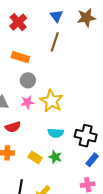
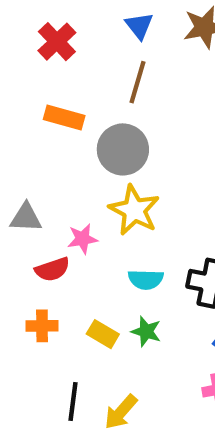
gray circle: (28, 80) -> (123, 149), moved, size x1.5
pink star: (27, 102) -> (82, 239), moved

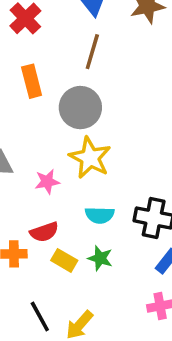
orange rectangle: (64, 117) -> (32, 81), turned 60
red semicircle: (52, 269) -> (44, 232), moved
black line: (73, 402) -> (40, 316), turned -36

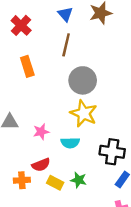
gray circle: (80, 108) -> (83, 80), moved
yellow star: (90, 158) -> (84, 113), moved
cyan semicircle: (100, 215) -> (70, 143), moved

